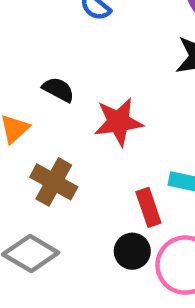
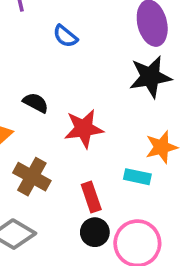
red rectangle: (148, 207) -> (91, 197), moved

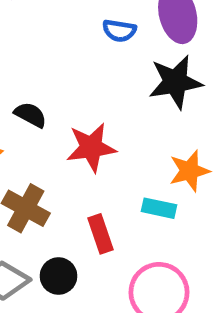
blue semicircle: (65, 36) -> (119, 31), moved, turned -30
black circle: (95, 232) -> (58, 276), moved

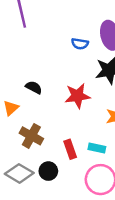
red star: (91, 147) -> (77, 96), moved
cyan rectangle: (159, 208) -> (97, 148), moved

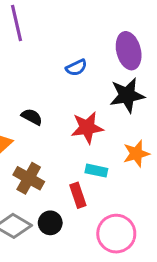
blue semicircle: (80, 44) -> (76, 68), moved, turned -35
cyan rectangle: (97, 148) -> (96, 171), moved

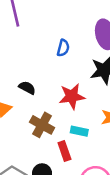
blue semicircle: (76, 68) -> (63, 48), turned -49
brown cross: (29, 178) -> (42, 125), moved

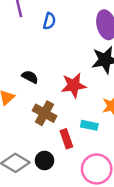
blue semicircle: (63, 48) -> (49, 21), moved
cyan rectangle: (79, 131) -> (89, 125), moved

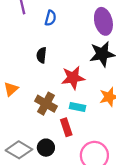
black semicircle: (30, 77) -> (41, 55), moved, turned -112
cyan rectangle: (89, 125) -> (78, 107), moved

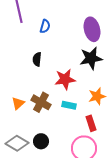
orange triangle: (11, 89) -> (18, 103), moved
red rectangle: (66, 127) -> (91, 123), moved

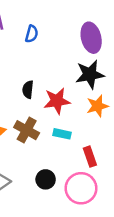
black semicircle: (37, 59) -> (28, 90), moved
orange star: (97, 96) -> (97, 106), moved
black circle: (41, 141) -> (46, 179), moved

